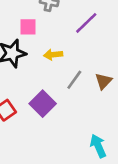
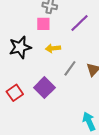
pink square: (28, 27) -> (43, 24), moved

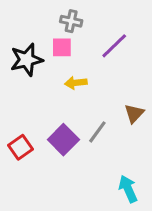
black star: (20, 47) -> (27, 60), moved
gray line: (70, 68) -> (97, 132), moved

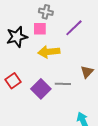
yellow arrow: (76, 83) -> (49, 52), size x1.5
gray line: (97, 132) -> (63, 84), turned 56
red square: (20, 147) -> (13, 81), moved

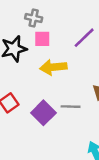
gray cross: (46, 12) -> (34, 18), moved

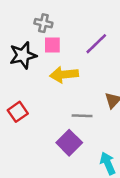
purple square: (43, 113) -> (69, 143), moved

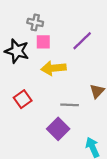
black star: (23, 55) -> (17, 51), turned 30
red square: (18, 112) -> (23, 99), moved

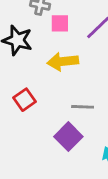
pink square: (43, 42) -> (60, 23), moved

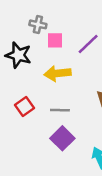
gray line: (83, 107) -> (60, 110), moved

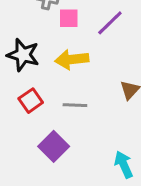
black star: (18, 55) -> (23, 55), moved
purple square: (62, 138) -> (54, 146), moved

